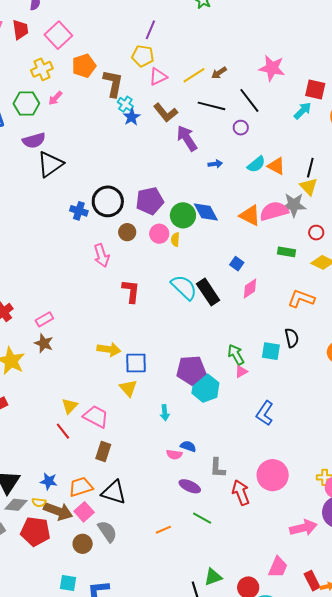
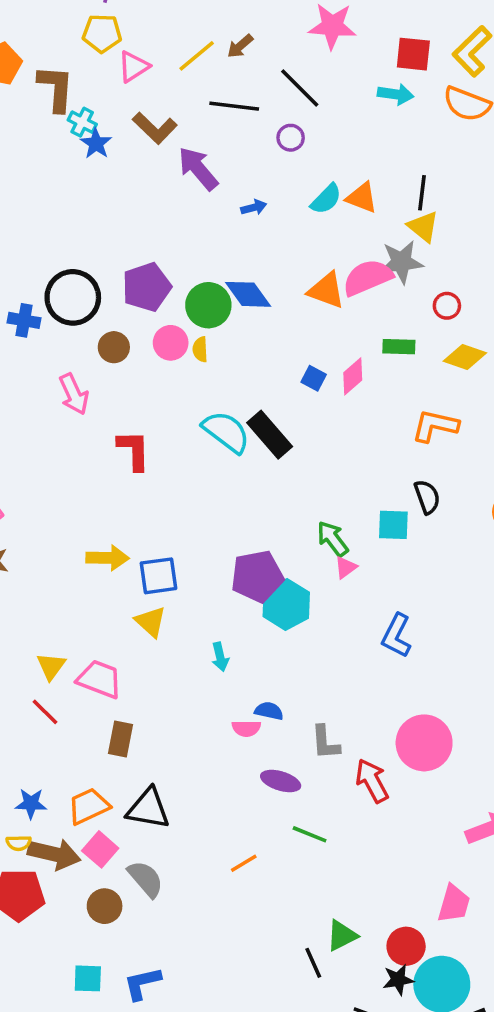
cyan arrow: (303, 111) -> (396, 94), turned 60
pink diamond: (250, 288) -> (353, 376), moved

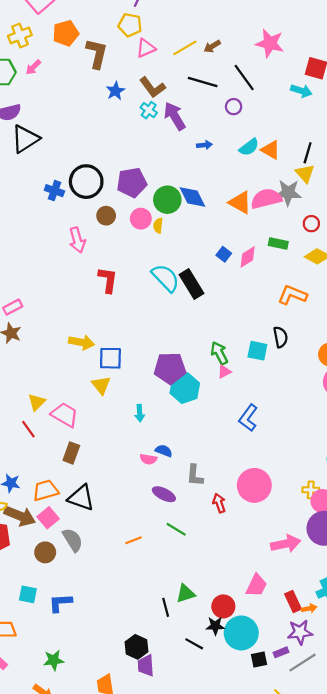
cyan cross: (82, 122) -> (149, 110), moved
red arrow: (372, 781) -> (219, 503), size x0.7

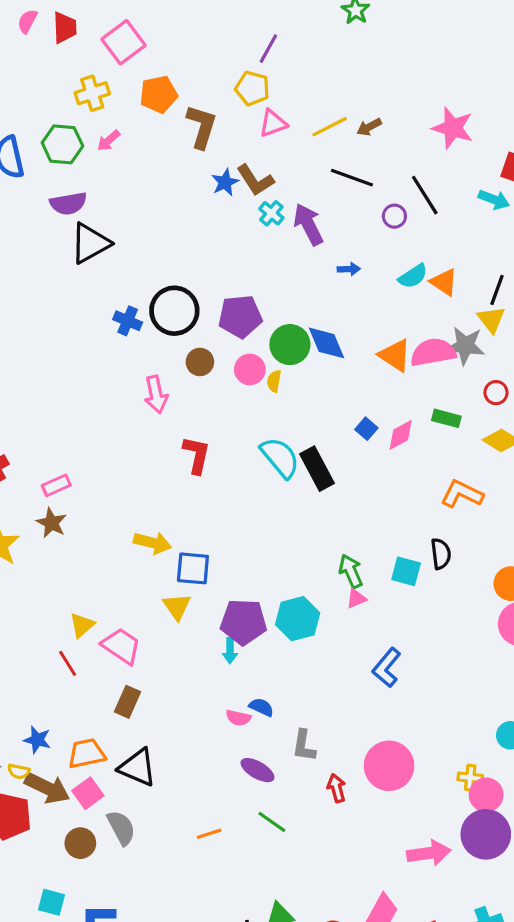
black line: (244, 78) -> (425, 195), moved
brown L-shape: (152, 87) -> (255, 180), moved
purple pentagon: (170, 368) -> (244, 622), moved

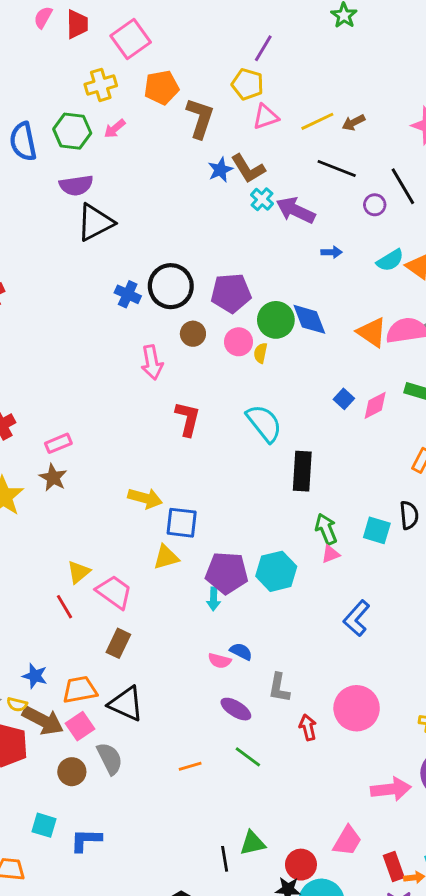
purple arrow: (308, 224) -> (296, 210), turned -39
black rectangle: (317, 469) -> (302, 471), moved, turned 30
yellow triangle: (177, 607) -> (166, 557), turned 48

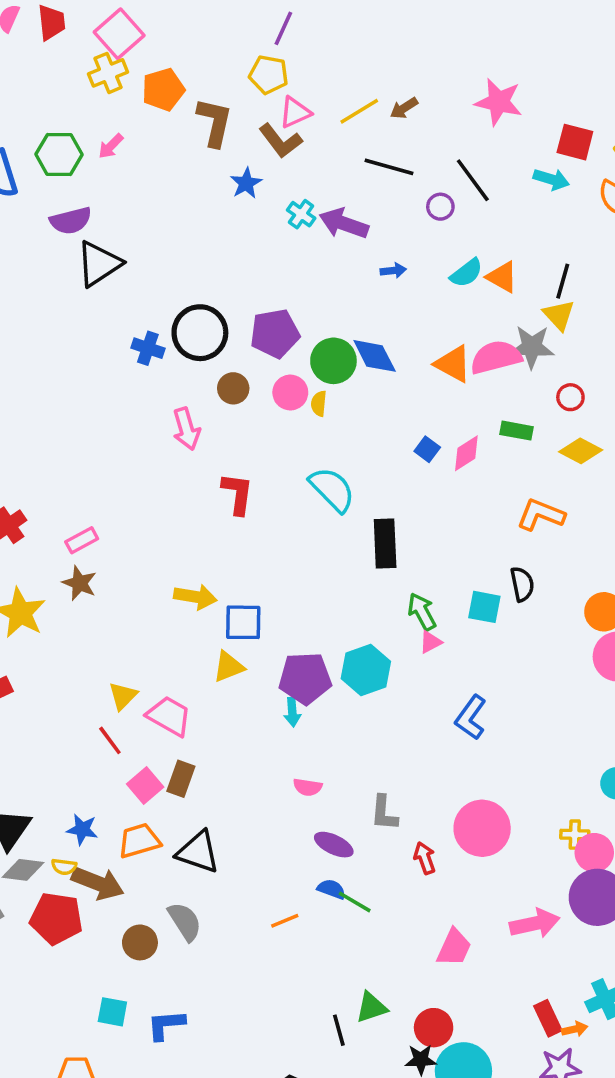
yellow cross: (101, 85) -> (108, 73), moved
brown L-shape: (248, 169) -> (280, 141), moved
blue semicircle: (241, 651) -> (331, 889), moved
pink square: (80, 726) -> (145, 785), moved
pink trapezoid: (347, 841) -> (454, 948), moved

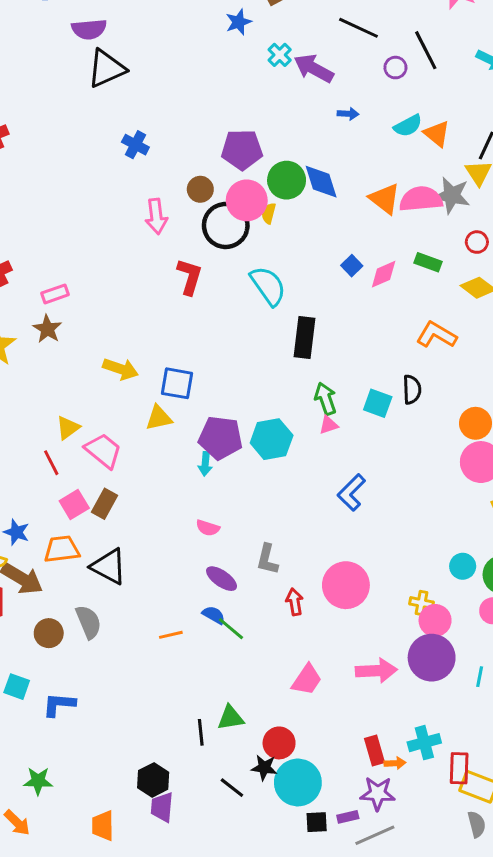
black circle: (200, 333) -> (226, 225), moved
pink circle: (290, 393) -> (247, 200), size x1.4
yellow arrow: (195, 597) -> (121, 369), moved

